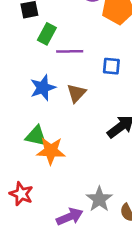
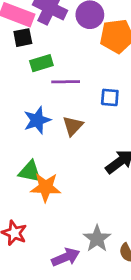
green rectangle: (47, 34) -> (41, 63), turned 45

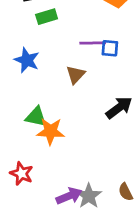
purple line: (66, 82) -> (93, 43), moved
blue star: (37, 120) -> (27, 60), moved, turned -30
gray star: (97, 239) -> (89, 196), moved

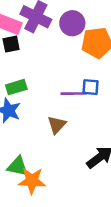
green rectangle: (47, 17) -> (16, 87), moved
blue square: (110, 48) -> (91, 87), moved

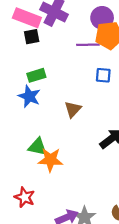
purple circle: (72, 23) -> (102, 18), moved
purple line: (74, 94) -> (88, 45), moved

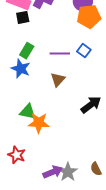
purple line: (88, 45) -> (60, 54), moved
green rectangle: (36, 75) -> (27, 51), turned -42
blue square: (103, 75) -> (84, 51), turned 32

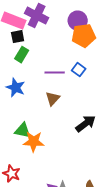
green rectangle: (27, 51) -> (22, 55), moved

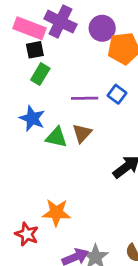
purple circle: (78, 21) -> (102, 28), moved
green triangle: (23, 131) -> (56, 137), moved
orange star: (34, 142) -> (56, 213), moved

